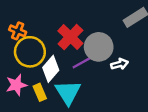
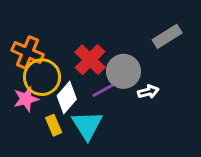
orange cross: (18, 31) -> (27, 52), size x1.5
pink star: (16, 85) -> (26, 99), moved

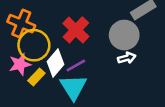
gray circle: (124, 71) -> (124, 35), moved
purple line: (103, 90) -> (76, 66), moved
yellow rectangle: (54, 125) -> (36, 77), moved, turned 66

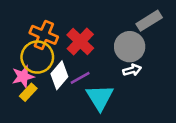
orange cross: (21, 24) -> (44, 35), moved
yellow rectangle: (36, 77) -> (28, 92), moved
cyan triangle: (73, 87) -> (100, 97), moved

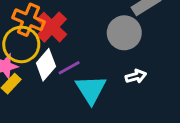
red cross: (80, 41) -> (52, 27), moved
white arrow: (132, 70) -> (136, 76), moved

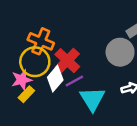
red cross: (52, 27) -> (67, 61), moved

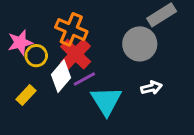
orange cross: (41, 41) -> (71, 29), moved
yellow circle: (35, 62) -> (36, 56), size x0.6
pink star: (22, 80) -> (20, 43), moved

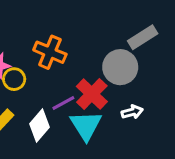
red cross: (76, 54) -> (92, 94), moved
white diamond: (61, 76) -> (40, 125), moved

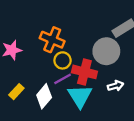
yellow circle: (14, 79) -> (63, 60), moved
red cross: (92, 94) -> (84, 72), turned -30

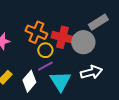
red cross: (84, 72) -> (62, 37), moved
white arrow: (116, 86) -> (91, 72), size x1.5

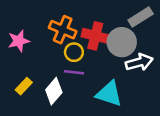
purple line: (45, 66) -> (74, 72), turned 35
white arrow: (91, 72) -> (139, 62), moved
cyan triangle: (60, 81) -> (109, 94), moved, turned -40

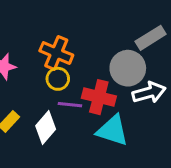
red cross: (95, 36) -> (99, 97), moved
yellow circle: (74, 52) -> (58, 79), moved

